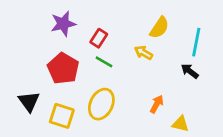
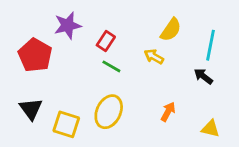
red pentagon: (63, 68) -> (35, 55), moved
yellow triangle: (180, 124) -> (210, 129), moved

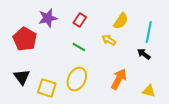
red rectangle: (106, 41) -> (80, 20), moved
orange arrow: (168, 112) -> (119, 79), size x1.5

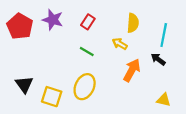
purple star: (48, 18) -> (53, 20), turned 30
yellow semicircle: (121, 21) -> (133, 23), turned -30
red pentagon: (25, 39) -> (20, 26), moved
orange arrow: (119, 79) -> (132, 70), moved

